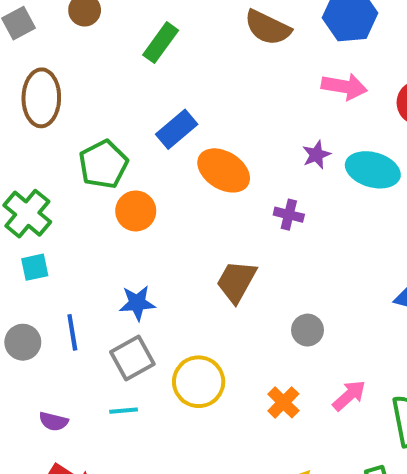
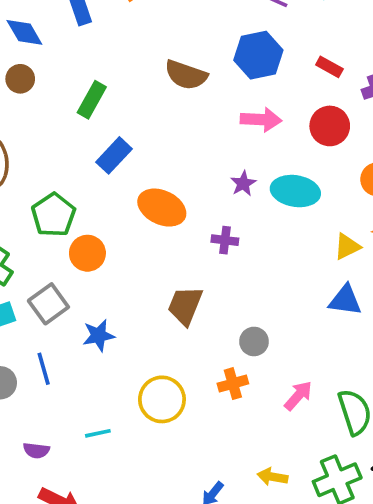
blue rectangle: (177, 129) -> (114, 155), moved
gray square: (132, 358) -> (48, 304), moved
orange cross: (283, 402) -> (233, 384), moved, turned 36

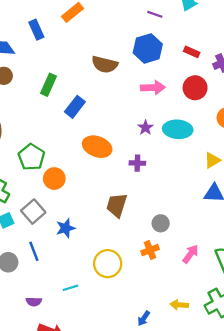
blue rectangle: (114, 155) -> (75, 107), moved

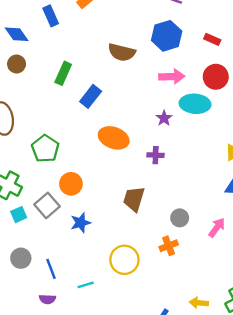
cyan ellipse: (178, 129) -> (195, 104), moved
orange circle: (54, 179) -> (71, 184), moved
blue line: (34, 251) -> (51, 269), moved
pink arrow: (191, 254) -> (217, 228), moved

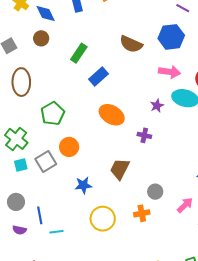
blue star: (81, 223) -> (83, 185), moved
cyan line: (86, 285) -> (56, 232), moved
purple semicircle: (47, 299) -> (19, 230), moved

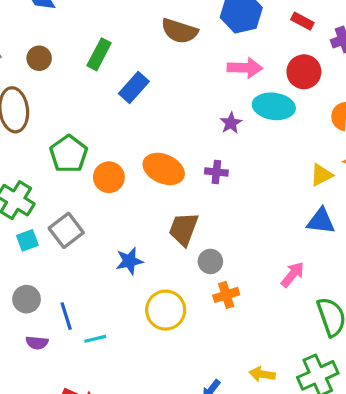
brown circle: (41, 38) -> (39, 58), moved
orange ellipse: (112, 115) -> (164, 169), moved
orange circle: (69, 147) -> (109, 177), moved
gray circle: (155, 192) -> (210, 261), moved

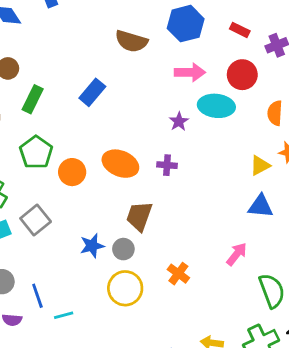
green rectangle: (99, 54) -> (33, 99), moved
gray circle: (210, 261) -> (123, 249), moved
orange cross: (226, 295) -> (178, 274), turned -35

